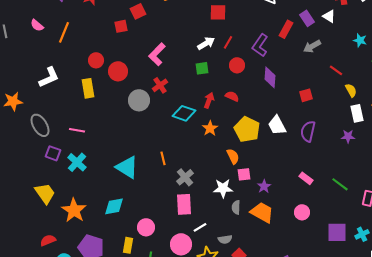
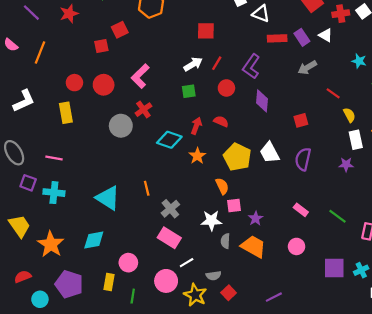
red rectangle: (286, 29) -> (277, 38), moved, turned 60
red circle: (118, 71) -> (104, 85), moved
cyan cross: (77, 162) -> (54, 193), turned -36
pink rectangle: (184, 204) -> (169, 238), turned -55

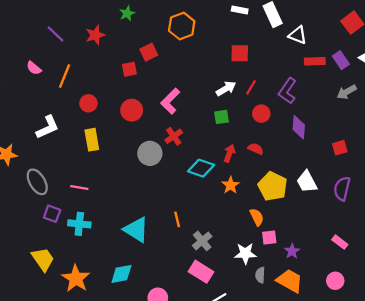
red circle: (74, 83) -> (88, 103), moved

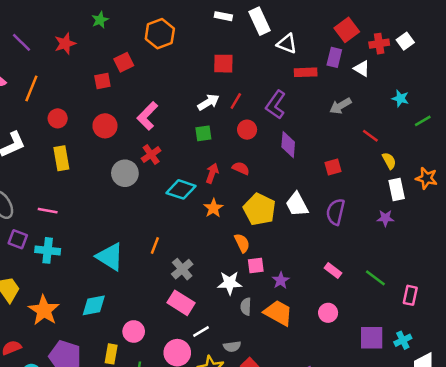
purple rectangle: (341, 60) -> (334, 57), moved, turned 48
orange line: (177, 219) -> (155, 245), turned 35

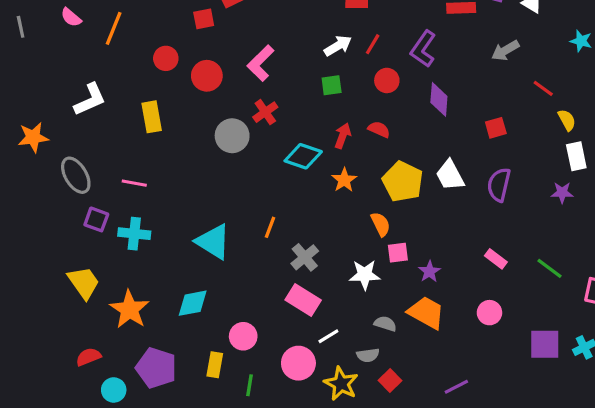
red circle: (58, 118) -> (166, 58), moved
gray semicircle: (246, 307) -> (385, 324), moved, turned 105

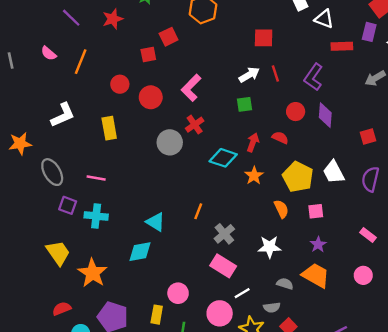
red line: (373, 44) -> (275, 74), turned -49
red circle: (387, 80) -> (296, 112), moved
cyan triangle: (213, 242) -> (155, 222), size x0.7
pink square: (398, 253) -> (316, 211), moved
cyan diamond: (193, 303) -> (140, 252), moved

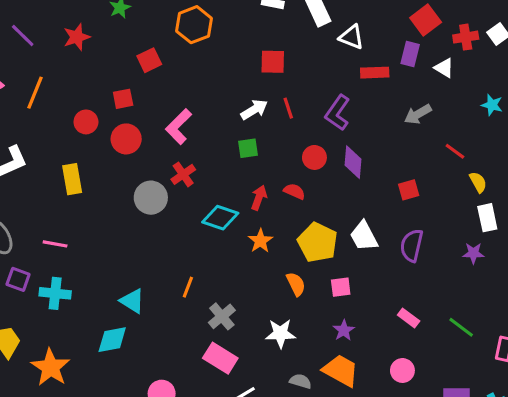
red square: (148, 55) -> (123, 99), moved

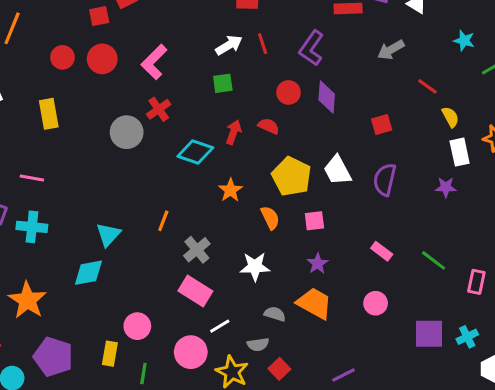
red square: (123, 99) -> (99, 16), moved
red circle: (126, 139) -> (102, 59), moved
orange star: (260, 241) -> (230, 190), moved
cyan triangle: (132, 301) -> (108, 235), turned 40

